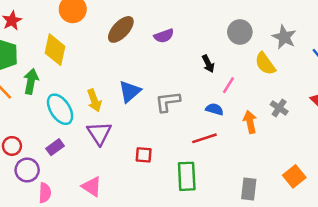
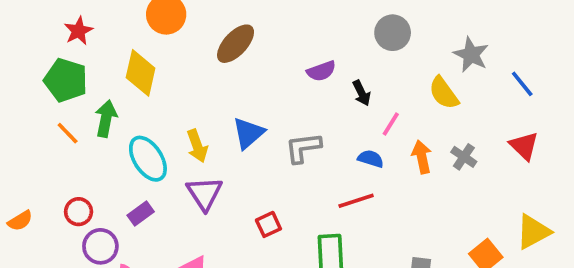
gray circle: (240, 32) -> (393, 33), moved
purple semicircle: (164, 36) -> (321, 71), moved
orange arrow: (250, 122) -> (422, 157), moved
red square: (144, 155) -> (268, 224), turned -30

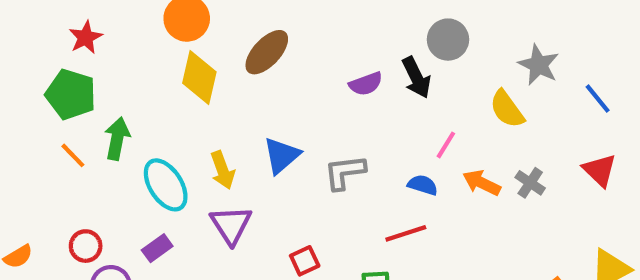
yellow diamond: (141, 73) -> (199, 77), moved
black arrow: (362, 93) -> (416, 77), moved, size x1.4
orange arrow: (422, 157) -> (482, 183), turned -52

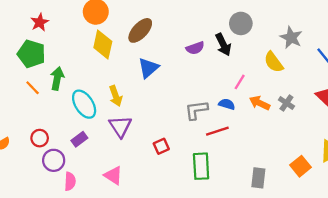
blue triangle: (282, 155) -> (148, 68), moved
gray L-shape: (345, 172) -> (196, 110), moved

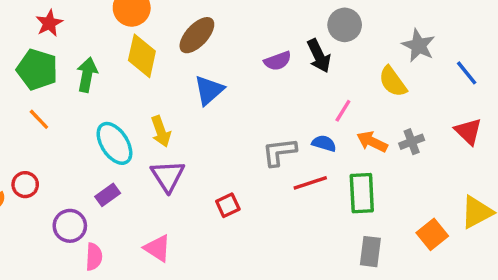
green arrow: (57, 78) -> (87, 75), moved
gray cross: (286, 103) -> (412, 142), turned 35
red circle: (40, 138) -> (25, 185), moved
green rectangle: (201, 166) -> (362, 193), moved

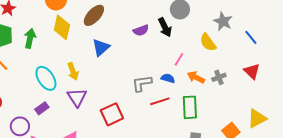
red square: (228, 205) -> (112, 114), size x1.6

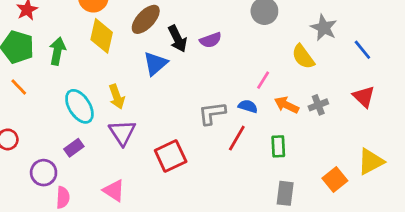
black arrow: (165, 27) -> (177, 39), moved
red line: (160, 101) -> (237, 138), turned -42
green rectangle: (190, 107) -> (278, 146), size x0.7

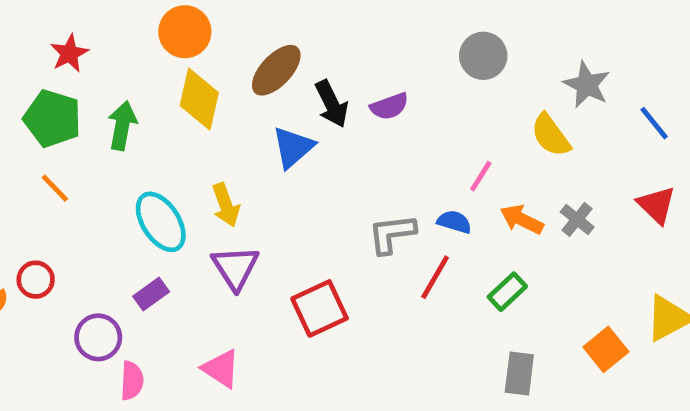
gray cross: (318, 105) -> (577, 219), turned -30
green rectangle: (278, 146) -> (507, 292), turned 50

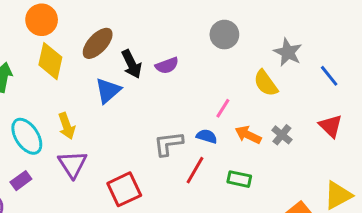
green rectangle: (507, 292) -> (239, 179), turned 55

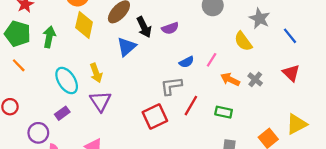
blue semicircle: (207, 136) -> (187, 62), moved, turned 136
red square: (124, 189) -> (155, 116), moved

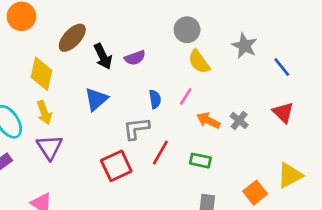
yellow diamond: (84, 25) -> (42, 74), moved
yellow semicircle: (243, 41) -> (199, 62), moved
blue triangle: (127, 47) -> (96, 99), moved
blue semicircle: (187, 62) -> (155, 99), turned -72

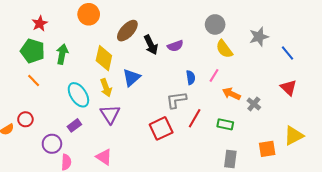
gray star: (244, 46) -> (259, 37), turned 30
blue triangle: (96, 99) -> (131, 77), moved
gray cross: (239, 120) -> (254, 104), moved
orange square: (255, 193) -> (267, 149), turned 30

